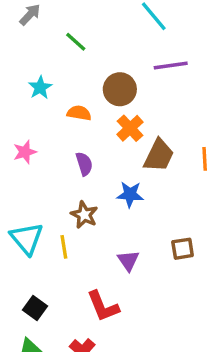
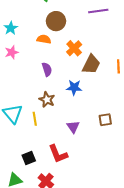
cyan star: (40, 88) -> (11, 28), moved
brown circle: (120, 89) -> (56, 21), moved
pink star: (25, 152) -> (12, 52), moved
black square: (35, 308) -> (29, 158), moved, turned 32

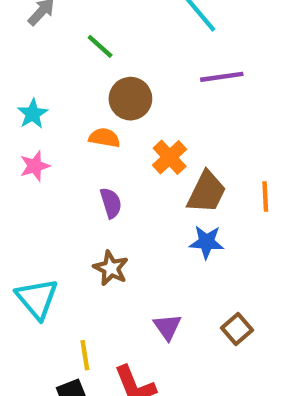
blue star: (74, 88) -> (207, 242), moved
yellow line: (35, 119) -> (85, 355), moved
brown square: (105, 120) -> (237, 329), moved, turned -32

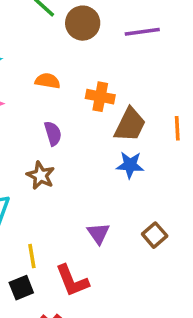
brown circle: (130, 99) -> (83, 23), moved
orange cross: (170, 157) -> (100, 97), turned -36
brown star: (111, 268) -> (41, 175), moved

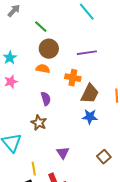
brown circle: (83, 23) -> (49, 49), moved
purple line: (142, 32) -> (87, 53), moved
purple triangle: (98, 233) -> (63, 153), moved

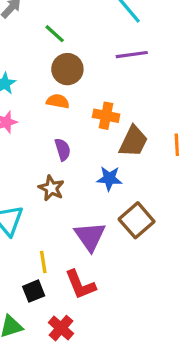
purple line: (87, 53) -> (132, 55), moved
blue star: (90, 117) -> (109, 178), moved
purple triangle: (63, 153) -> (90, 236), size x1.5
brown square: (104, 157) -> (137, 220), moved, size x1.5

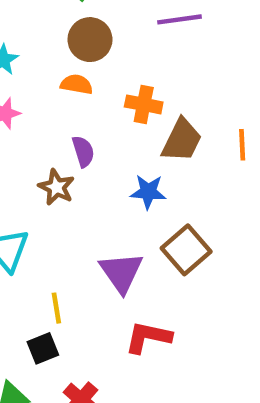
brown star: (51, 188) -> (56, 187), moved
red L-shape: (80, 285) -> (148, 337), moved, turned 124

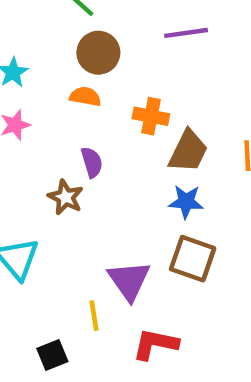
blue star: (148, 192) -> (186, 202), moved
brown square: (186, 250) -> (193, 259), turned -30
yellow line: (56, 308) -> (94, 316), moved

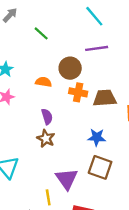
brown circle: (98, 53) -> (70, 68), moved
brown trapezoid: (188, 151) -> (105, 98), moved, turned -120
brown star: (66, 197) -> (46, 139), moved

